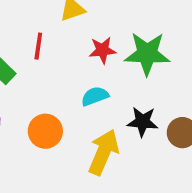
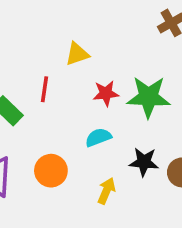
yellow arrow: (103, 152) -> (106, 191), size x0.6

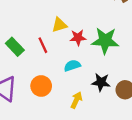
yellow triangle: (77, 54) -> (59, 25), moved
red line: (44, 89) -> (43, 45), moved, turned -35

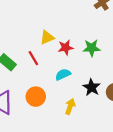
green star: (105, 41) -> (92, 48), size x0.7
black star: (101, 82) -> (92, 87), turned 30

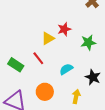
red star: (66, 48) -> (64, 29), moved

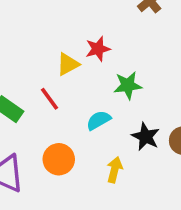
green star: (88, 42) -> (128, 85), moved

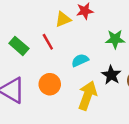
green star: (128, 85) -> (115, 39), moved
yellow arrow: (115, 170) -> (87, 96), size x1.6

